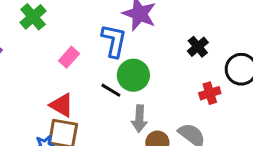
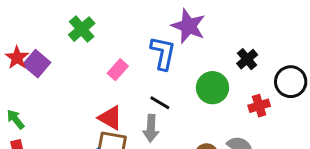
green circle: (133, 75) -> (212, 88), moved
gray arrow: (139, 119) -> (151, 128), moved

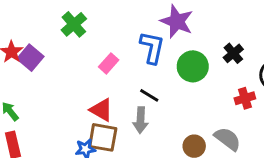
green circle: (212, 88) -> (193, 66), moved

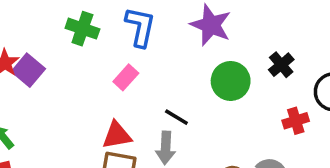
green cross: (74, 24) -> (82, 29), turned -30
blue L-shape: (152, 48) -> (140, 27), moved
red triangle: (101, 110) -> (117, 135), turned -40

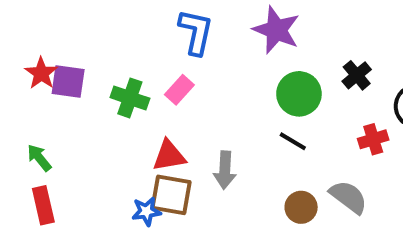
green cross: (82, 29) -> (130, 98), moved
purple square: (28, 70) -> (68, 81), turned -32
black line: (176, 117) -> (293, 141), moved

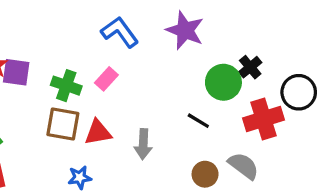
blue L-shape: (196, 32) -> (120, 32), turned -48
green circle: (299, 94) -> (223, 82), moved
red cross: (373, 139) -> (264, 119), size x1.6
brown square: (171, 195) -> (63, 124), moved

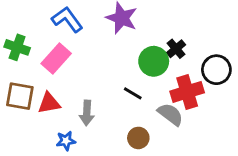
pink rectangle: (106, 79) -> (56, 58), size x1.5
green cross: (66, 86) -> (17, 47), moved
gray semicircle: (243, 166) -> (170, 114), moved
blue star: (80, 178) -> (66, 141), moved

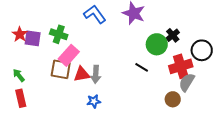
pink rectangle: (56, 58) -> (69, 55), moved
gray arrow: (87, 113) -> (96, 74), moved
gray semicircle: (170, 114) -> (187, 82), moved, turned -96
brown circle: (138, 138) -> (173, 99), moved

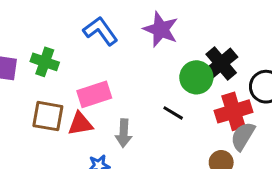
black cross: (173, 35) -> (221, 63), size x1.5
pink rectangle: (69, 55) -> (94, 94), moved, turned 30
gray arrow: (96, 74) -> (124, 133), moved

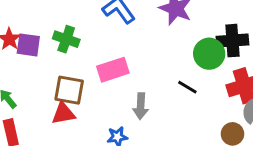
black cross: (221, 63) -> (232, 41), turned 36
red triangle: (80, 124) -> (63, 113), moved

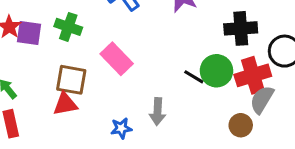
green circle: (209, 54) -> (216, 71), moved
pink rectangle: (113, 70) -> (117, 59), turned 64
gray arrow: (141, 106) -> (157, 112), moved

